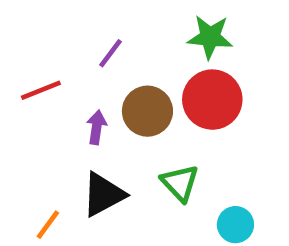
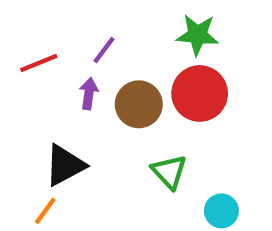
red line: (41, 90) -> (39, 63), moved
purple arrow: (97, 127) -> (89, 93), moved
black triangle: (103, 194) -> (65, 165), moved

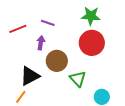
purple line: (104, 50) -> (48, 23), turned 72
brown circle: (139, 104) -> (57, 61), moved

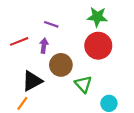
red line: (18, 29) -> (19, 41), moved

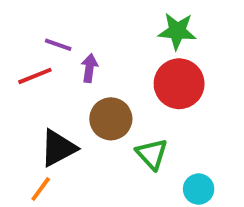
purple line: (51, 24) -> (58, 45), moved
purple arrow: (44, 46) -> (89, 68), moved

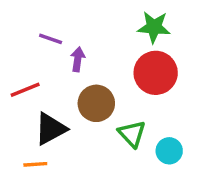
red line: (35, 76) -> (25, 90), moved
orange line: (41, 189) -> (35, 164), turned 50
cyan circle: (199, 189) -> (169, 151), moved

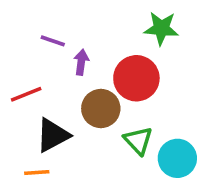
red circle: (156, 73) -> (136, 78), moved
cyan circle: (169, 151) -> (177, 158), size x1.4

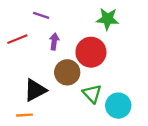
purple line: (53, 41) -> (41, 15), moved
red line: (26, 94) -> (17, 39), moved

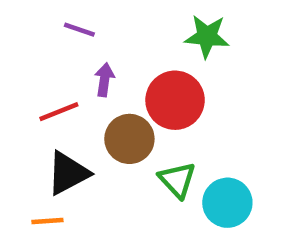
red line: (17, 39) -> (59, 112), moved

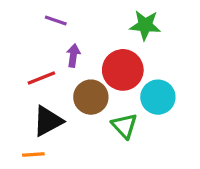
cyan circle: (227, 203) -> (158, 97), moved

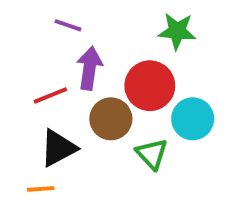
purple arrow: (73, 56) -> (89, 68), size x1.5

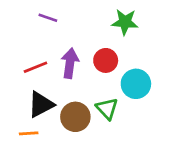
purple arrow: (89, 68) -> (70, 63), moved
red circle: (150, 86) -> (106, 60), size x0.7
brown circle: (111, 119) -> (75, 117), moved

